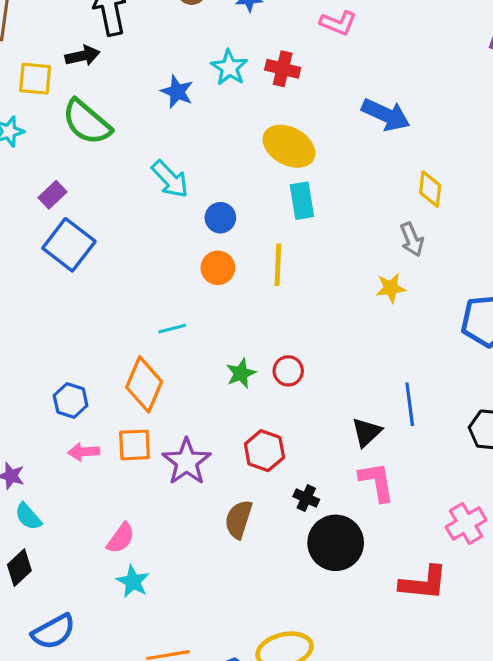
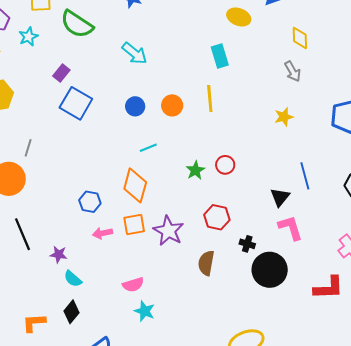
yellow ellipse: (289, 146) -> (239, 17), moved, size x0.7
blue circle: (220, 218) -> (135, 106), moved
yellow star: (391, 288) -> (284, 117), moved
pink semicircle: (121, 538) -> (133, 285), turned 45

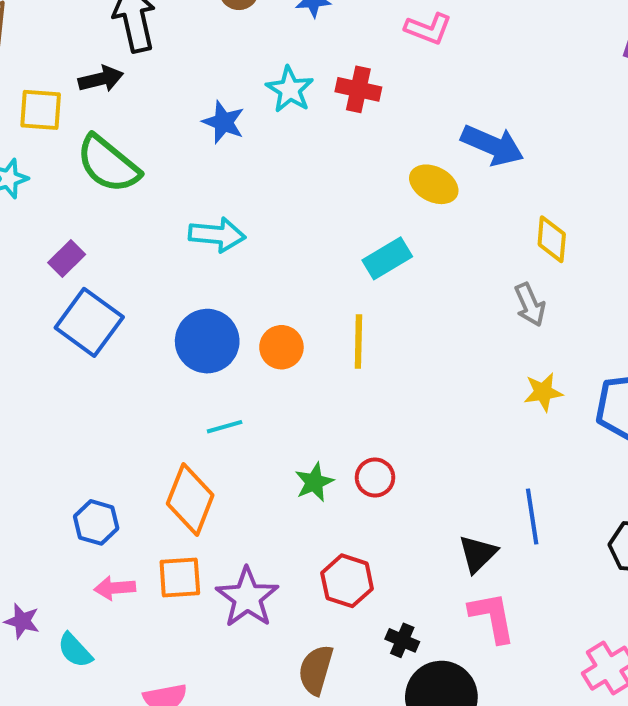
cyan arrow: (134, 53) -> (217, 235), turned -40
cyan rectangle: (220, 56) -> (387, 258), turned 70
blue circle: (135, 106) -> (207, 341), size x1.6
yellow star: (284, 117) -> (543, 392), moved
cyan semicircle: (73, 279) -> (75, 650), moved

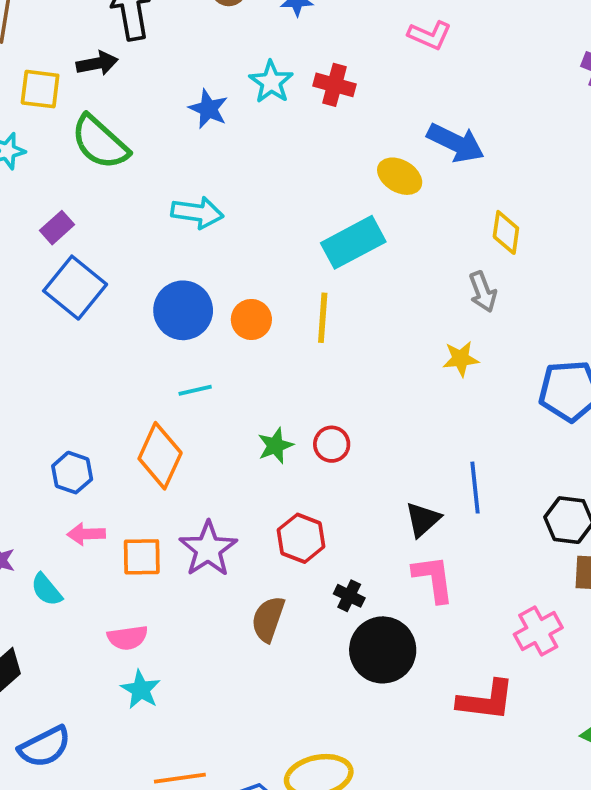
pink L-shape: (428, 29) -> (430, 35), moved
cyan rectangle: (387, 258) -> (353, 242), size x1.4
yellow star: (543, 392) -> (461, 359), moved
orange square: (180, 578) -> (142, 557), moved

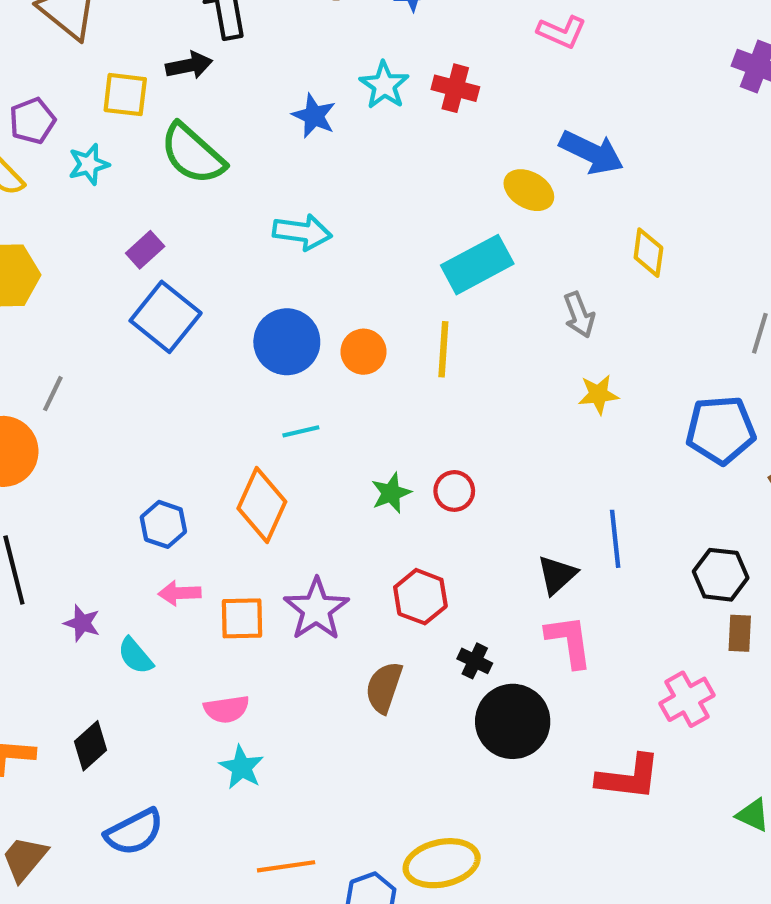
gray arrow: (483, 292) -> (579, 315), moved

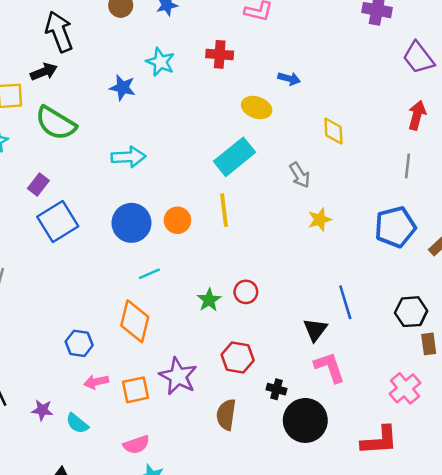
red cross: (455, 88) -> (220, 54), moved
blue arrow: (591, 152) -> (289, 79), size x0.6
blue square: (166, 317) -> (58, 222), turned 30

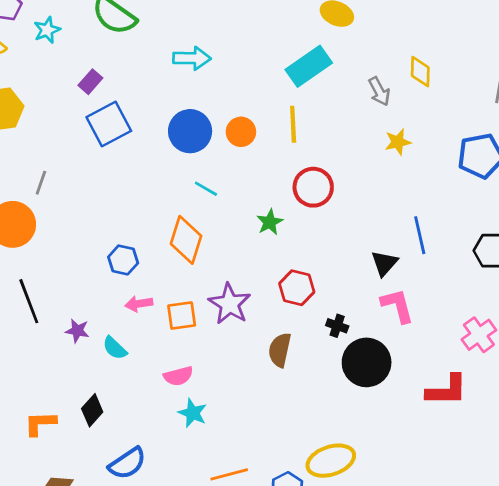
yellow diamond: (333, 131) -> (420, 72), moved
cyan line: (149, 274) -> (206, 189), turned 50
red circle: (246, 292) -> (313, 187), moved, size x1.5

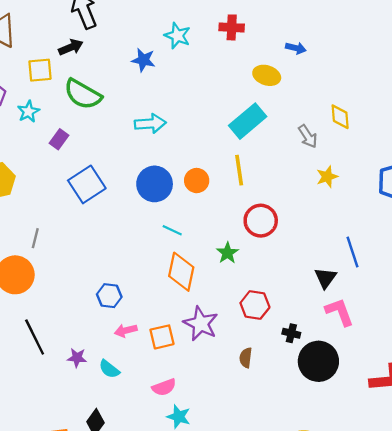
purple rectangle: (90, 82) -> (59, 139), moved
orange diamond: (186, 240) -> (181, 272), moved
brown semicircle: (280, 350) -> (246, 358), size x0.7

